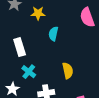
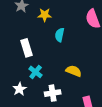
yellow semicircle: (68, 71) -> (74, 71), turned -56

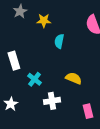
white rectangle: (27, 48) -> (14, 61), moved
white star: (19, 89) -> (11, 104), moved

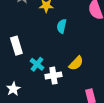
yellow semicircle: (74, 78) -> (76, 63), turned 112
white cross: (52, 101) -> (53, 76), moved

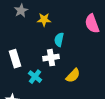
white cross: (53, 76) -> (51, 58), moved

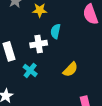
white cross: (51, 58) -> (39, 44), moved

